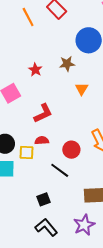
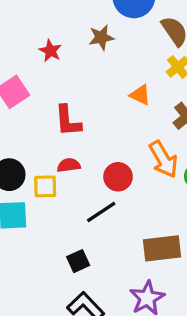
orange triangle: (82, 89) -> (140, 95), moved, turned -32
red L-shape: (43, 113) -> (68, 121), turned 115
black line: (60, 170) -> (101, 212), turned -66

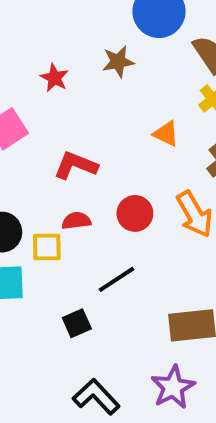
red L-shape: (68, 121) -> (76, 165), turned 116
red circle: (118, 177) -> (135, 213), moved
black square: (78, 261) -> (77, 323), moved

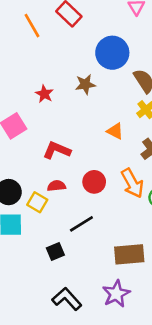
yellow square: (47, 247) -> (37, 202), turned 30

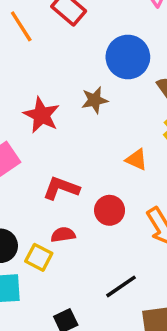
red star: (44, 94) -> (41, 115), size x1.5
red circle: (94, 182) -> (110, 210), moved
black line: (81, 224) -> (121, 286), moved

